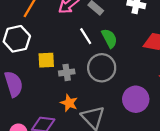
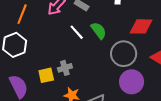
yellow square: (46, 60) -> (46, 75), moved
gray circle: (102, 68) -> (124, 54), moved

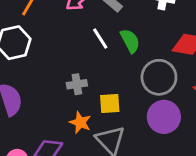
yellow square: (46, 75) -> (110, 104), moved

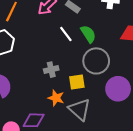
gray circle: (159, 77) -> (96, 61), moved

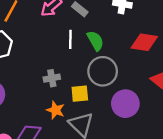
white line: (66, 34) -> (70, 39), turned 35

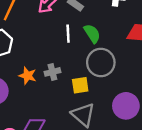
purple circle: (125, 104) -> (126, 106), moved
orange star: (56, 110) -> (28, 76), moved

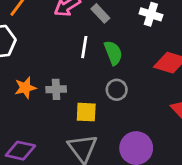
gray circle: (101, 62) -> (117, 90), size x0.6
orange star: (28, 76) -> (25, 88), turned 30

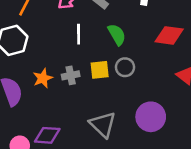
white line: (84, 47) -> (79, 34), moved
yellow square: (86, 112) -> (100, 70), moved

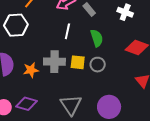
gray cross: (71, 75) -> (54, 62), size x1.5
orange star: (43, 78) -> (31, 70), moved

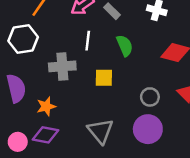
gray cross: (54, 62) -> (62, 66), moved
gray circle: (98, 65) -> (150, 97), moved
orange star: (31, 70) -> (46, 106), moved

